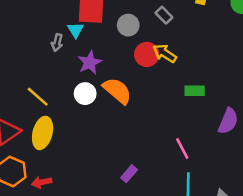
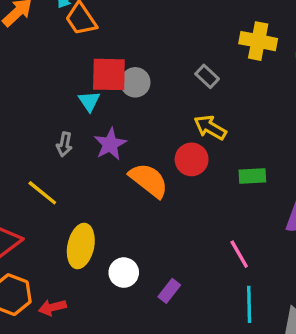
gray circle: (128, 25) -> (135, 82), moved
gray arrow: (57, 43) -> (64, 144), moved
red circle: (147, 54) -> (192, 159), moved
white circle: (85, 94) -> (124, 273), moved
yellow ellipse: (43, 133) -> (81, 246), moved

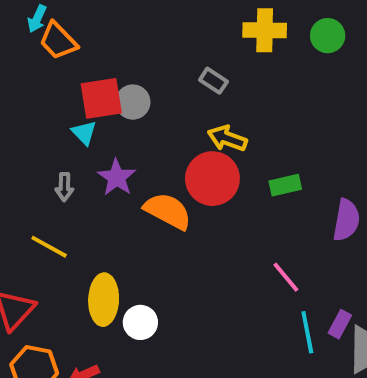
red circle: (192, 159) -> (212, 179), size x1.4
white circle: (124, 273) -> (140, 322), moved
purple rectangle: (169, 291) -> (340, 324), moved

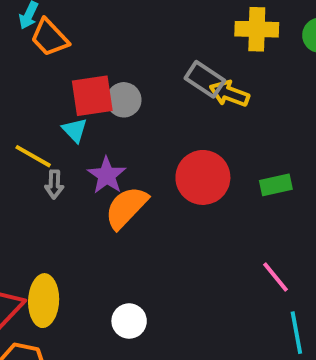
gray rectangle: (213, 81) -> (205, 79), size x1.4
yellow arrow: (227, 138) -> (229, 94), moved
orange semicircle: (168, 211) -> (126, 207), moved, turned -75
yellow line: (49, 247) -> (33, 156), moved
yellow ellipse: (104, 300) -> (44, 301), moved

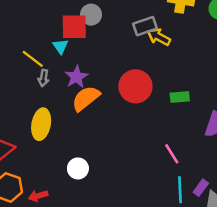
gray rectangle: (205, 79) -> (145, 26), turned -60
gray circle: (124, 100) -> (91, 15), moved
yellow ellipse: (44, 301) -> (41, 124), moved

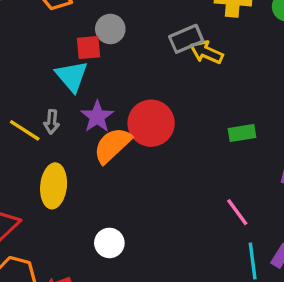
red square: (74, 27) -> (88, 48), size x0.7
cyan triangle: (61, 46) -> (72, 76), size x1.5
yellow line: (33, 59) -> (25, 130), moved
red circle: (135, 86) -> (151, 123), moved

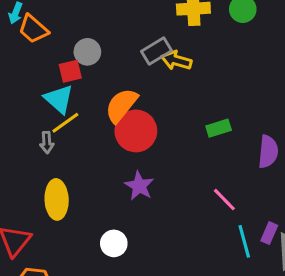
purple star: (97, 117) -> (139, 186), moved
yellow line: (25, 130) -> (65, 123), moved, turned -60
orange semicircle: (112, 145) -> (121, 105), moved

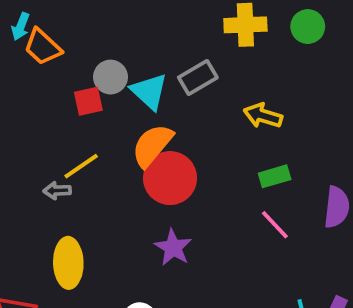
yellow arrow: (176, 60) -> (263, 116), moved
cyan triangle: (59, 99) -> (149, 91), moved
gray arrow: (47, 142) -> (57, 191), turned 90
pink line: (224, 200) -> (275, 225), moved

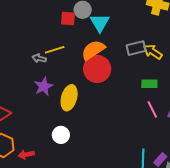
gray rectangle: (198, 77) -> (136, 48), moved
pink line: (275, 225) -> (152, 109), moved
purple star: (173, 248) -> (44, 86), moved
yellow ellipse: (68, 263) -> (69, 98), moved

